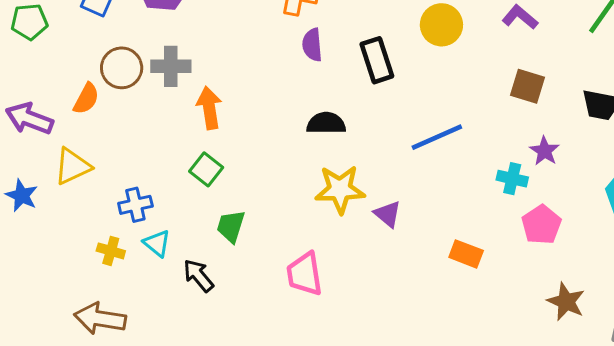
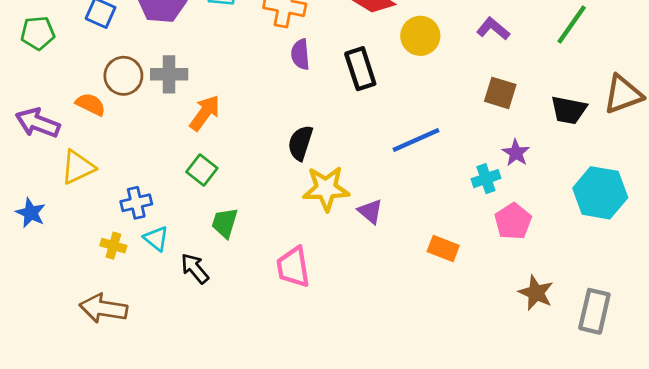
orange semicircle: (86, 99) -> (91, 104), turned -92
orange arrow: (209, 108) -> (205, 113), turned 45
black semicircle: (326, 123) -> (300, 143), moved, turned -72
cyan cross: (512, 179) -> (486, 179), turned -32
blue star: (22, 196) -> (31, 213), moved

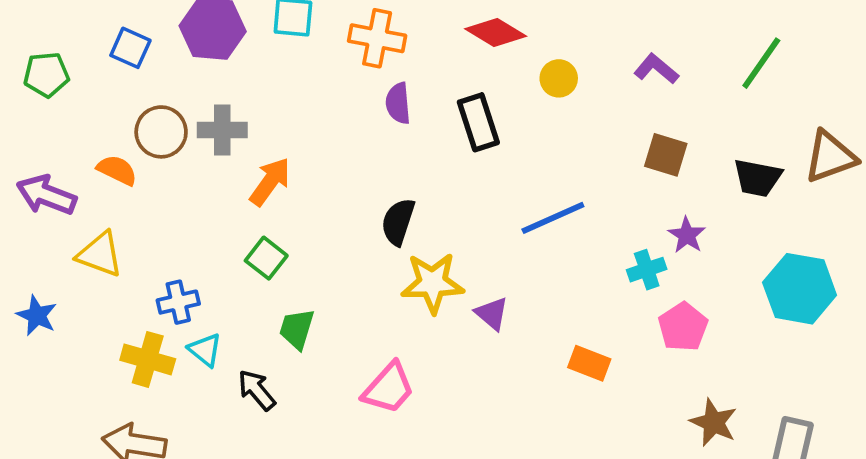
yellow circle: (420, 36) -> (559, 78), size x0.7
yellow triangle: (78, 167) -> (100, 254), turned 45
yellow cross: (113, 246) -> (148, 359), size x1.5
pink trapezoid: (293, 267) -> (389, 388), turned -129

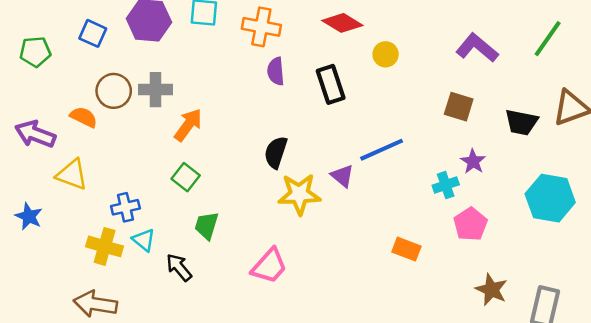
green line: (761, 63) -> (548, 39), moved
purple L-shape: (656, 69) -> (477, 48), moved, size x1.4
purple triangle: (492, 314) -> (342, 176), moved

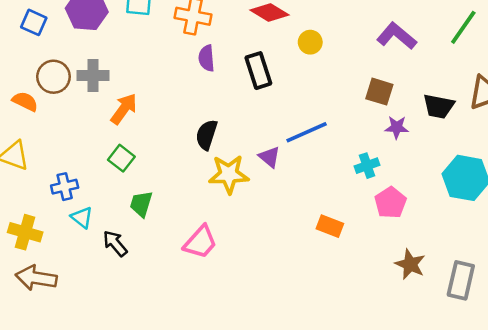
purple star: (473, 162) -> (397, 127), moved, turned -30
yellow cross: (105, 246) -> (25, 232), moved

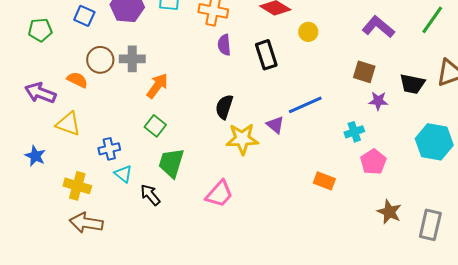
green trapezoid: (141, 204) -> (171, 163), size x1.4

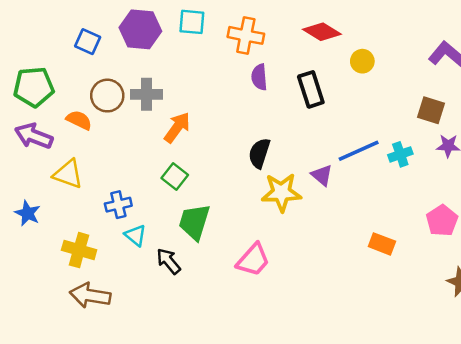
green pentagon: (40, 30) -> (34, 87), moved, size x1.4
cyan cross: (354, 132) -> (400, 154), moved

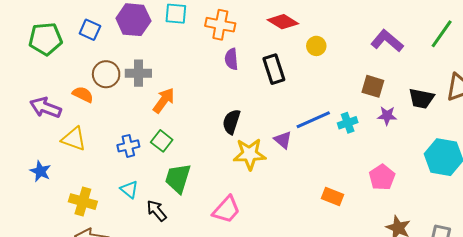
green pentagon: (34, 87) -> (45, 39), moved
blue cross: (118, 205) -> (128, 146), moved

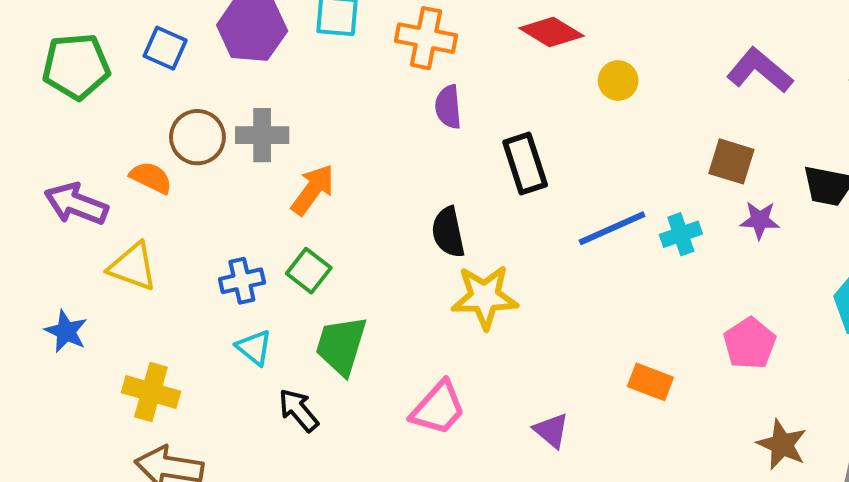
black rectangle: (274, 69) -> (525, 163), moved
black semicircle: (231, 122) -> (448, 232), turned -30
purple triangle: (283, 140) -> (551, 430), moved
cyan triangle: (129, 189) -> (254, 347), moved

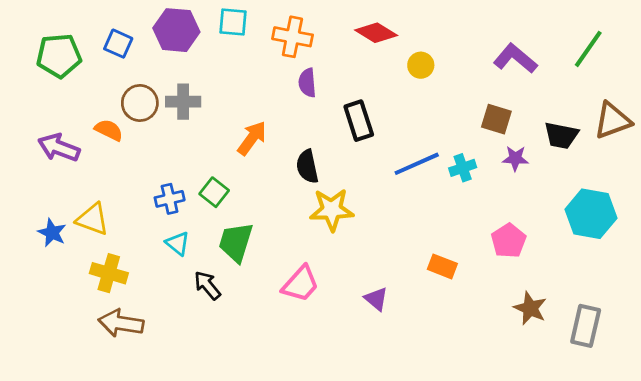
orange arrow: (313, 190) -> (252, 138), moved
yellow triangle: (133, 267) -> (93, 219), moved

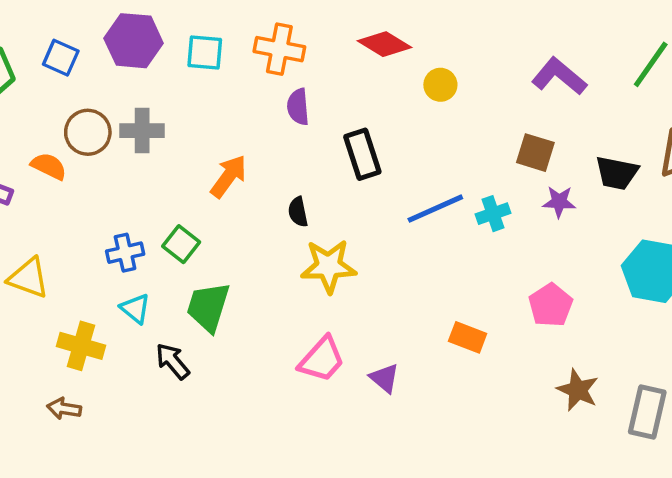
cyan square: (233, 22) -> (205, 53), moved
black semicircle: (307, 166) -> (298, 212), size x0.7
yellow cross: (109, 273) -> (81, 346), moved
pink trapezoid: (301, 284) -> (322, 359), moved
brown arrow: (121, 323) -> (64, 409), size x0.6

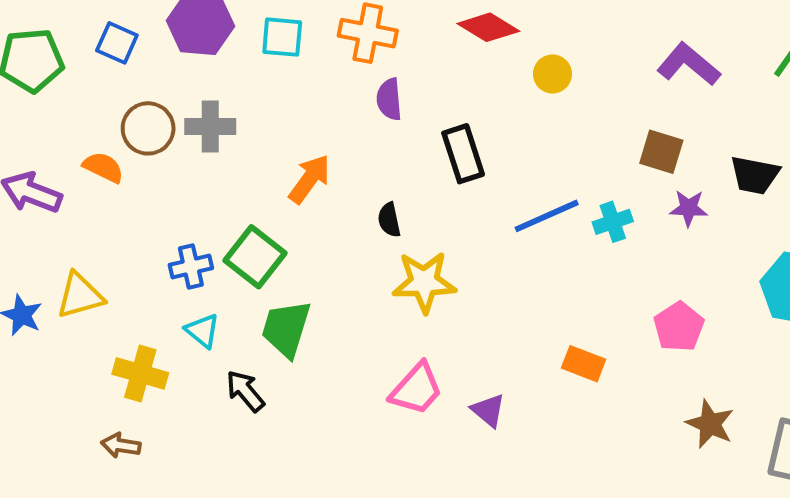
green square: (181, 244) -> (255, 257), size x1.4
yellow triangle: (28, 278) -> (80, 296), turned -36

